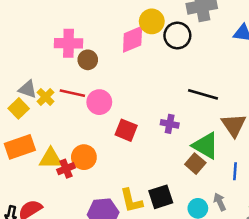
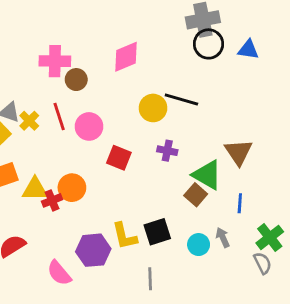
yellow circle: (152, 21) -> (153, 108), moved
black circle: (177, 35) -> (209, 44), moved
red line: (72, 93) -> (59, 117), turned 60
black line: (203, 94) -> (181, 99), moved

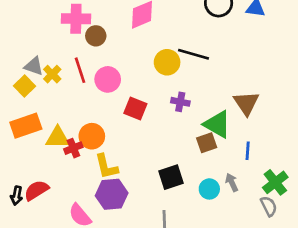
brown square: (196, 195) -> (207, 143), turned 30
yellow L-shape: (125, 236) -> (106, 167), moved

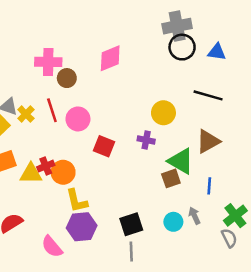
black line: (193, 54) -> (208, 95), moved
yellow circle: (167, 62) -> (163, 113), moved
brown triangle: (246, 103) -> (208, 141), turned 35
red cross: (73, 148) -> (46, 166), moved
black square: (171, 177) -> (131, 224), moved

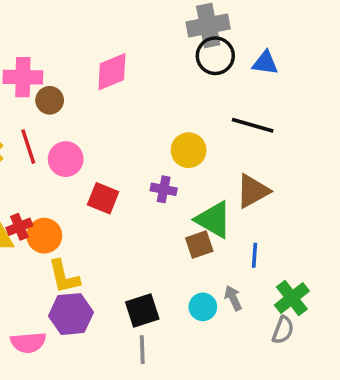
gray semicircle: (229, 238) -> (283, 330), turned 48
pink semicircle: (52, 247) -> (28, 343), turned -55

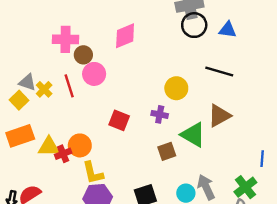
pink circle: (66, 159) -> (94, 74), moved
red cross: (19, 227) -> (63, 154), moved
brown square: (199, 245) -> (167, 151), moved
blue line: (254, 255) -> (262, 159), moved
gray arrow: (233, 298) -> (206, 187), size x1.5

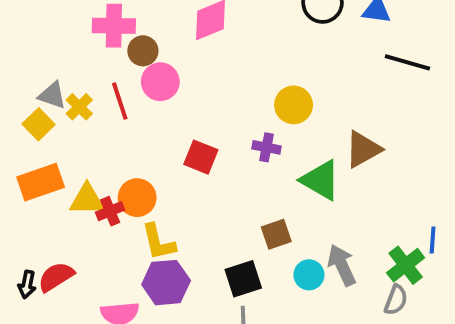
black line: (219, 72) -> (407, 62), moved
brown square: (167, 151) -> (276, 234), moved
blue line: (262, 159) -> (433, 240), moved

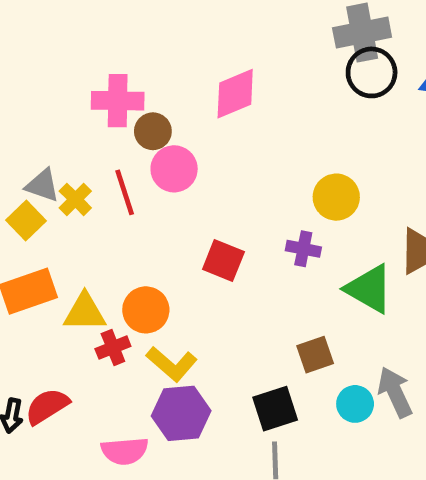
red cross: (110, 211) -> (113, 348), moved
yellow L-shape: (158, 242) -> (172, 364), turned -36

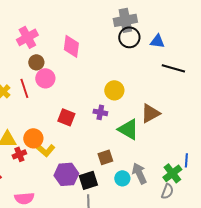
pink diamond: (235, 94) -> (71, 46), turned -60
pink cross: (118, 101) -> (27, 37), moved, turned -30
yellow L-shape: (172, 364) -> (44, 149), moved
purple hexagon: (181, 413) -> (66, 174), moved

